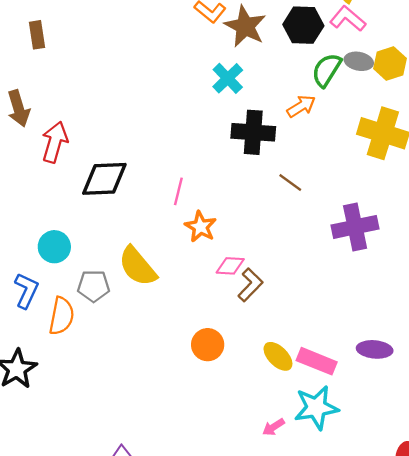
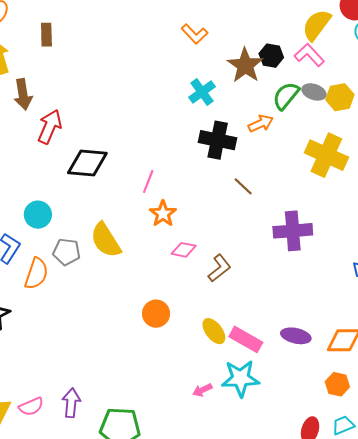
black hexagon: (303, 25) -> (271, 56), size x0.7
brown star: (245, 26) -> (245, 65), moved
brown L-shape: (250, 285) -> (219, 268), moved

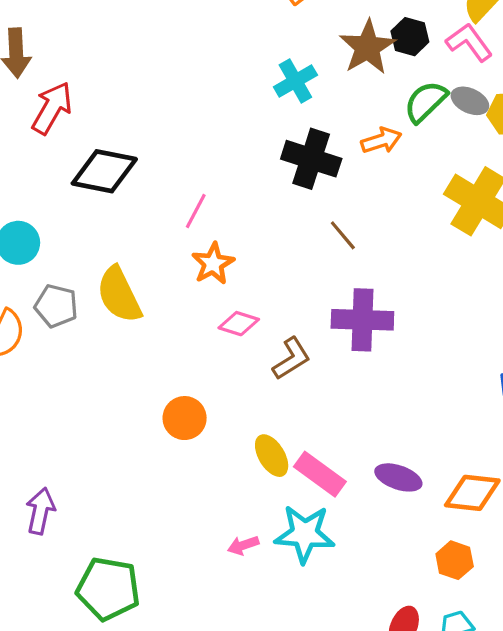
purple cross: (293, 231) -> (362, 320), moved
purple arrow: (71, 403) -> (40, 511), moved

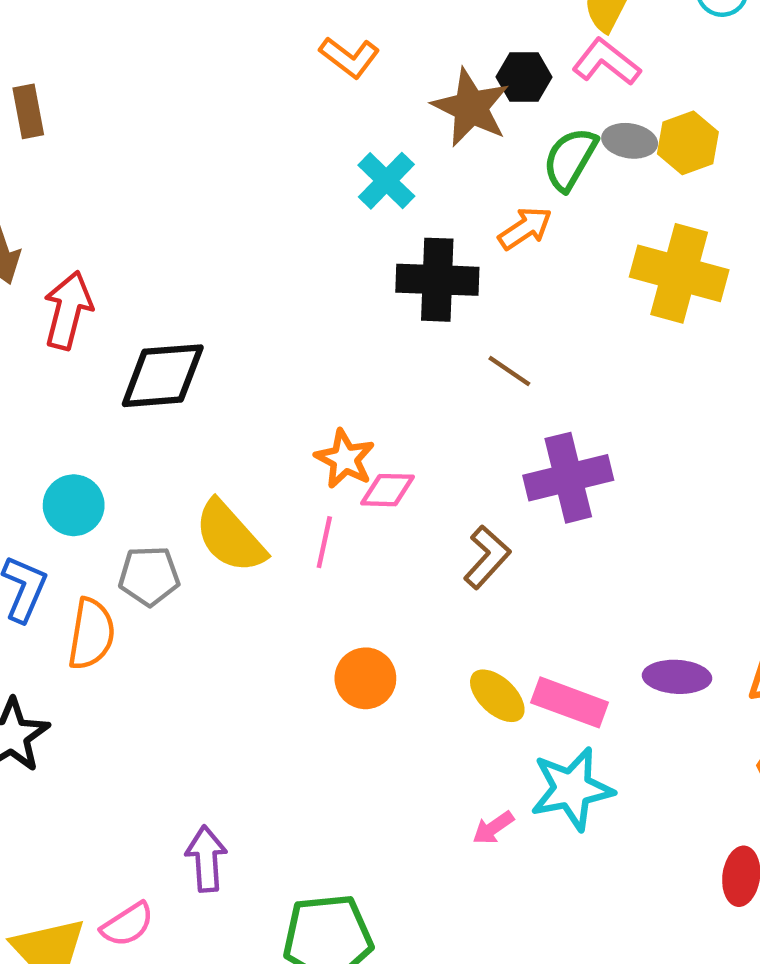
pink line: (196, 211) -> (324, 542), moved
pink diamond: (239, 324) -> (388, 490), moved

